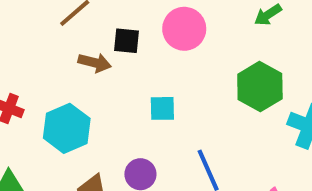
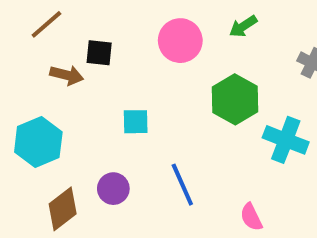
pink circle: (184, 29) -> (180, 41), moved

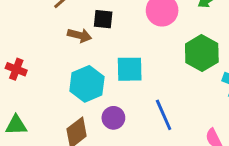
cyan square: (136, 122) -> (130, 69), size x1.4
cyan hexagon: (38, 142) -> (87, 84), moved

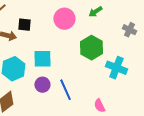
purple circle: (113, 118) -> (42, 85), moved

